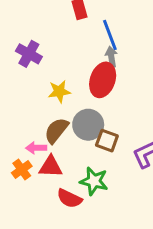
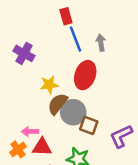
blue line: (110, 35) -> (76, 39), moved
gray arrow: (111, 57) -> (101, 43), moved
brown semicircle: (56, 130) -> (58, 104), moved

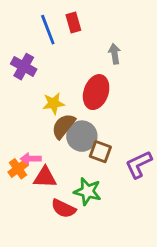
blue line: (76, 39) -> (48, 30), moved
orange cross: (18, 149) -> (18, 169), moved

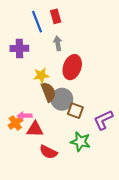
gray arrow: (115, 54) -> (58, 43), moved
purple cross: (24, 67) -> (19, 48), turned -30
brown semicircle: (63, 126) -> (48, 92), turned 120
green star: (88, 191) -> (80, 142), moved

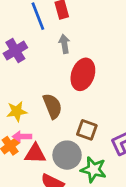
purple cross: (19, 48) -> (15, 51), turned -30
yellow star: (41, 75) -> (17, 111), moved
gray circle: (62, 99) -> (67, 155), moved

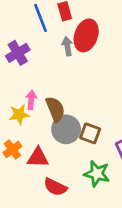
red ellipse: (83, 74) -> (86, 35), moved
pink arrow: (22, 137) -> (31, 100), moved, turned 96
gray circle: (67, 155) -> (66, 129), moved

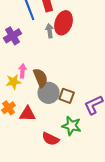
red semicircle: (55, 187) -> (51, 139), moved

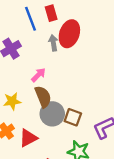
pink arrow: (23, 71) -> (38, 75), moved, turned 40
red triangle: (28, 114) -> (28, 138), turned -30

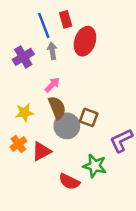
gray arrow: (53, 43) -> (52, 51), moved
brown square: (73, 117) -> (89, 117), moved

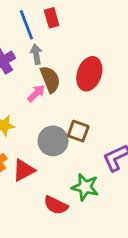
red ellipse: (85, 41) -> (89, 74), moved
brown semicircle: (57, 108) -> (50, 79), moved

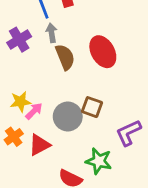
red ellipse: (89, 74) -> (103, 52), turned -48
pink arrow: (36, 93) -> (34, 111), moved

